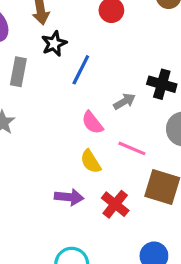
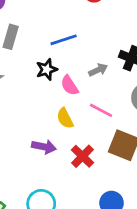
black star: (54, 44) -> (47, 69), moved
blue line: (81, 70) -> (64, 40), turned 40

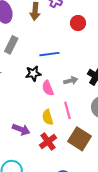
pink line: (101, 110) -> (68, 110), turned 36
yellow semicircle: (65, 118) -> (48, 117), moved

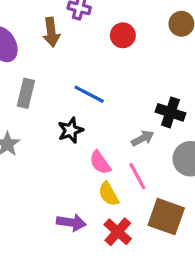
blue line: (49, 54) -> (89, 94), turned 48
gray arrow: (71, 81) -> (143, 138), moved
pink semicircle: (48, 88) -> (100, 163), moved

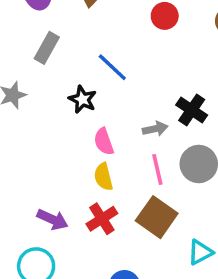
black star: (71, 130) -> (82, 99), turned 30
pink line: (137, 176) -> (157, 170), moved
purple arrow: (71, 222) -> (52, 219), moved

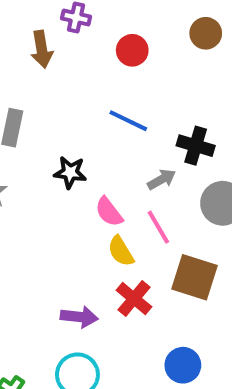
blue line: (112, 67) -> (128, 121), moved
pink line: (157, 170) -> (158, 227), moved

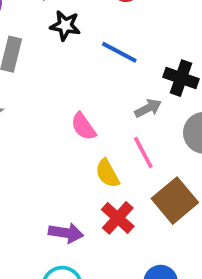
black star: (70, 172) -> (65, 26), moved
pink semicircle: (109, 212) -> (83, 126), moved
brown square: (195, 277) -> (175, 201), turned 30

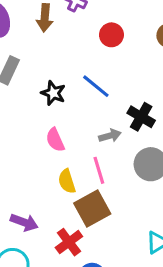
black star: (65, 26) -> (53, 93), moved
brown square: (175, 201) -> (92, 208), moved
red cross: (118, 218) -> (69, 242), moved

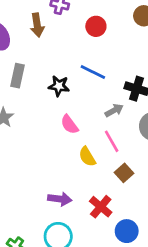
brown square: (92, 208) -> (124, 173), moved, size x0.6

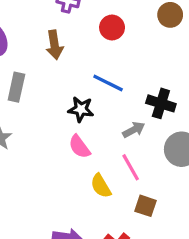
brown arrow: (37, 25) -> (54, 45), moved
black star: (59, 86) -> (81, 109), moved
brown square: (124, 173) -> (146, 206), turned -30

